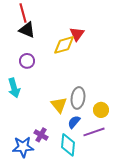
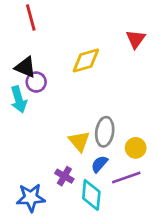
black triangle: (27, 30) -> (25, 67), moved
red triangle: (77, 34) -> (136, 39), moved
cyan arrow: (14, 88) -> (19, 99), moved
purple cross: (41, 135) -> (64, 176), moved

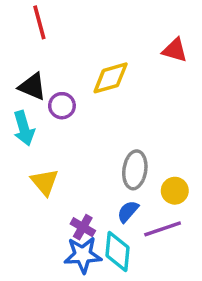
red triangle: (136, 39) -> (175, 50), turned -50
purple circle: (36, 82) -> (62, 106), moved
yellow triangle: (79, 141) -> (45, 182), moved
blue star: (31, 198) -> (83, 255), moved

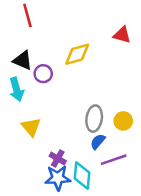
yellow circle: (175, 191) -> (123, 121), moved
blue semicircle: (128, 212) -> (98, 142), moved

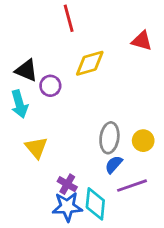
red line: (27, 15) -> (69, 18), moved

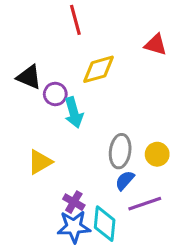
cyan arrow: (19, 104) -> (74, 113), moved
yellow triangle: (36, 148) -> (40, 162), turned 40

